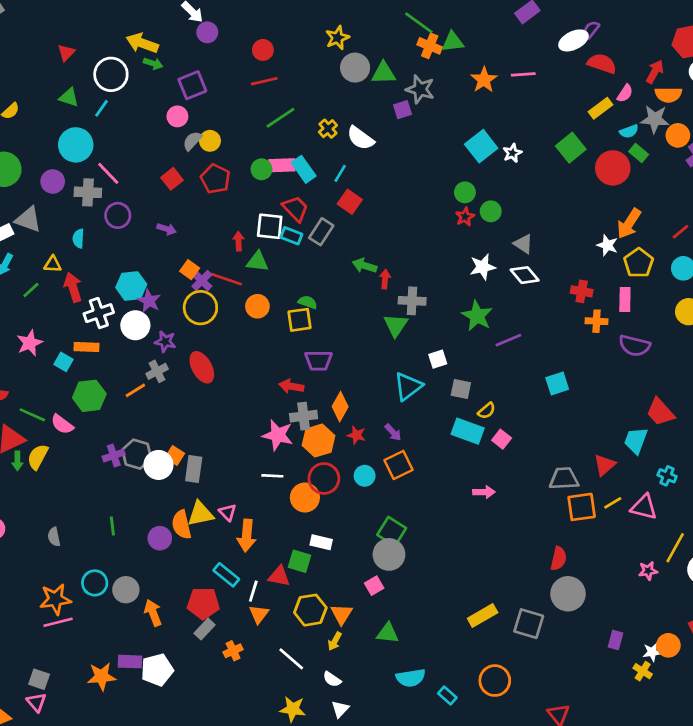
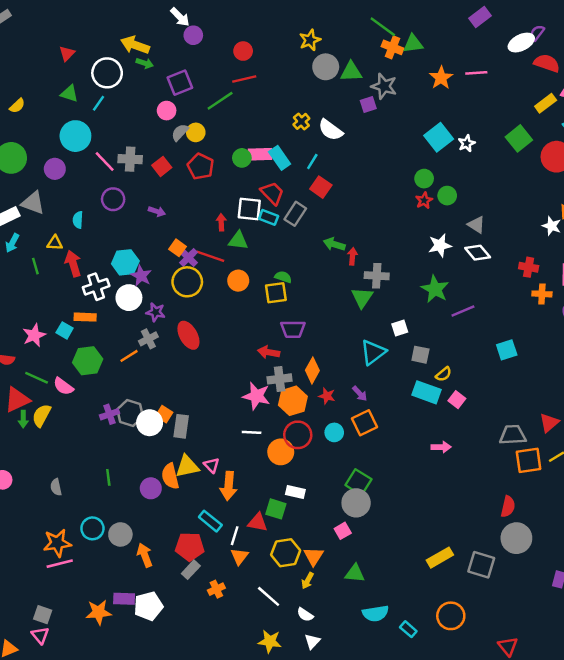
green line: (280, 118) -> (220, 101), moved
gray cross: (88, 192) -> (130, 159), moved
green line: (31, 290) -> (35, 266), turned -63
pink star: (30, 343) -> (34, 335), moved

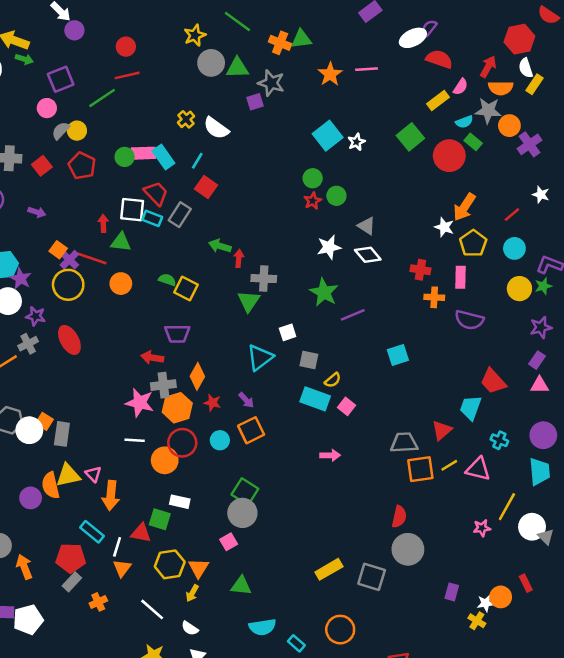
green line: (383, 27) -> (237, 22), moved
yellow square: (276, 293) -> (186, 289), moved, turned 35

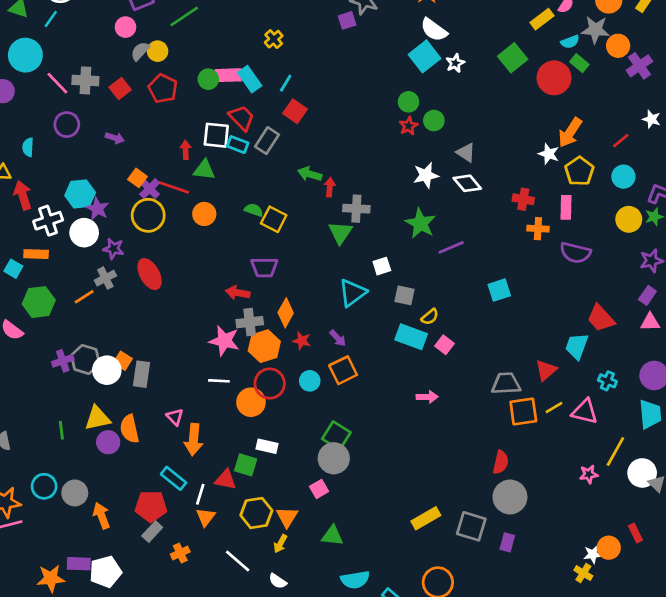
white semicircle: (216, 128) -> (434, 30), moved
yellow triangle: (68, 475) -> (97, 418), moved
purple rectangle: (452, 592) -> (507, 542), moved

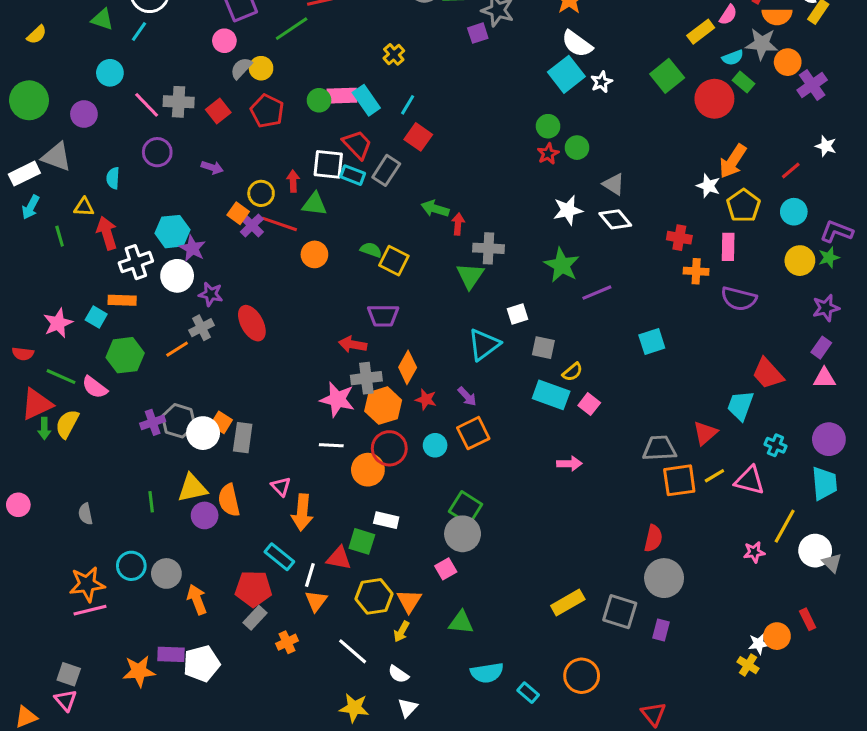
cyan circle: (25, 55) -> (110, 73), size x0.7
yellow circle: (148, 215) -> (261, 193), moved, size x0.7

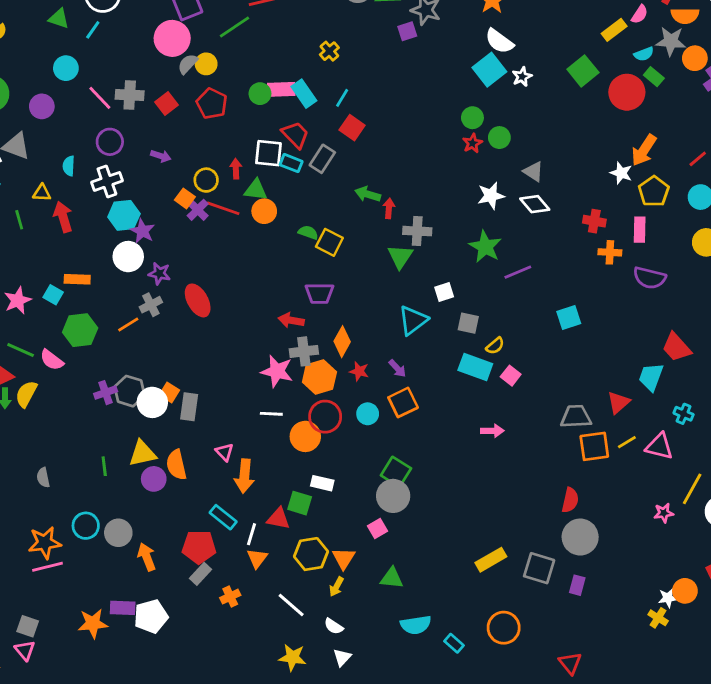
pink circle: (224, 41) -> (172, 38), size x1.6
orange circle: (314, 254) -> (264, 211), moved
white cross: (136, 262) -> (107, 181), moved

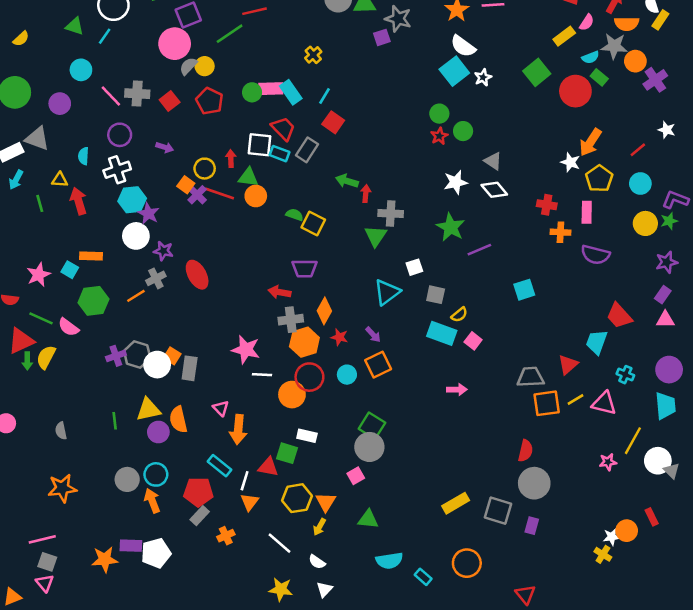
pink star: (277, 371) -> (246, 350), moved
cyan circle: (86, 526) -> (156, 474), moved
pink line: (47, 567) -> (42, 539), moved

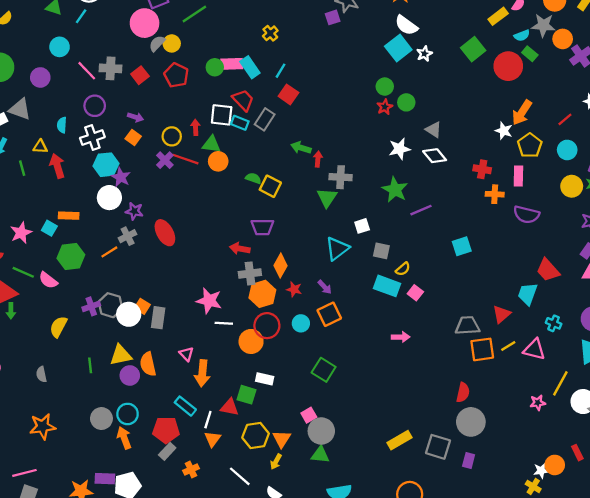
orange square: (186, 185) -> (133, 138), moved
yellow semicircle: (46, 357) -> (58, 327), moved
gray circle: (369, 447) -> (321, 431), moved

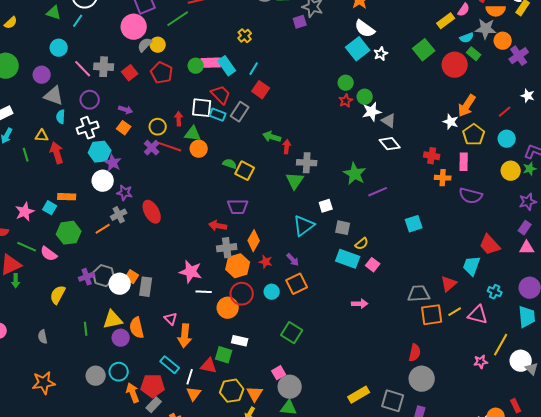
gray triangle: (20, 109) -> (54, 96), moved
white star: (399, 149) -> (372, 112), moved
orange arrow: (124, 438) -> (133, 393), moved

